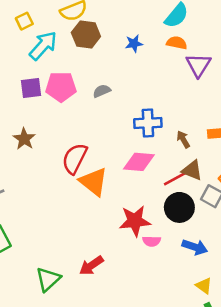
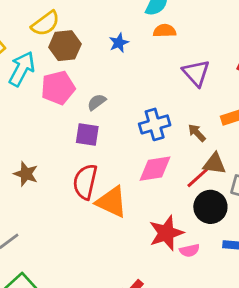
purple triangle: (198, 65) -> (196, 73), moved
pink pentagon: (61, 87) -> (58, 88), moved
purple square: (31, 88) -> (87, 135), moved, turned 30

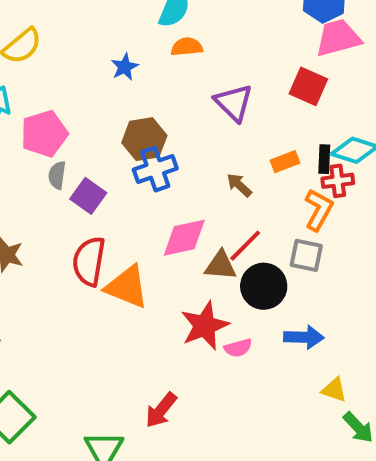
brown hexagon: (65, 46) -> (144, 139), moved
gray semicircle: (97, 102) -> (57, 175), moved, turned -42
blue cross: (155, 124) -> (155, 169), moved
purple square: (87, 135) -> (88, 196), turned 30
brown triangle: (214, 164) -> (221, 265), moved

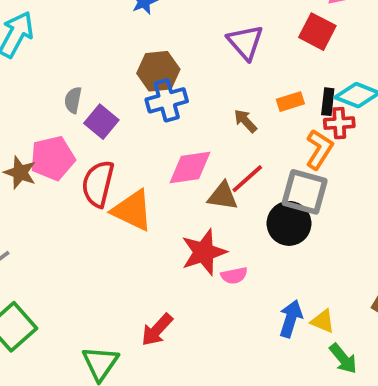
pink pentagon: (44, 134) -> (52, 158), moved
gray square: (306, 255) -> (305, 192), size x1.4
black circle: (264, 286) -> (289, 223), moved
blue arrow: (304, 337) -> (291, 319), moved, turned -78

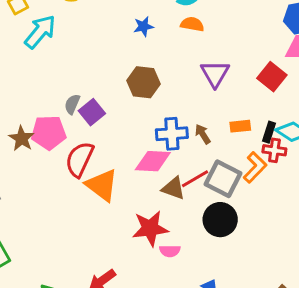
gray semicircle: (73, 100) -> (72, 104), moved
blue cross: (167, 100) -> (172, 134), moved
gray square: (305, 192) -> (223, 179), moved

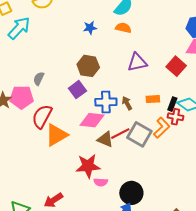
purple triangle: (215, 74) -> (137, 62), turned 45
purple square: (92, 112) -> (77, 90), moved
orange triangle: (102, 185) -> (56, 135), turned 50
black circle: (220, 220) -> (131, 193), moved

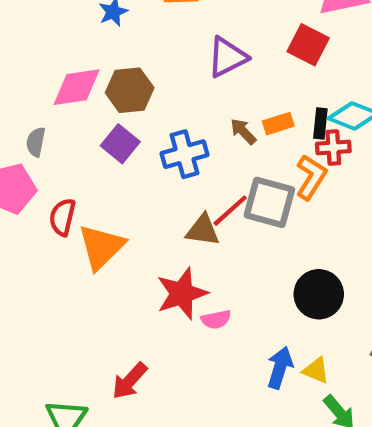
brown arrow: (127, 103) -> (243, 131), moved
red semicircle: (42, 117) -> (62, 217), size x0.7
pink diamond: (92, 120) -> (77, 87), moved
black circle: (131, 193) -> (319, 294), moved

